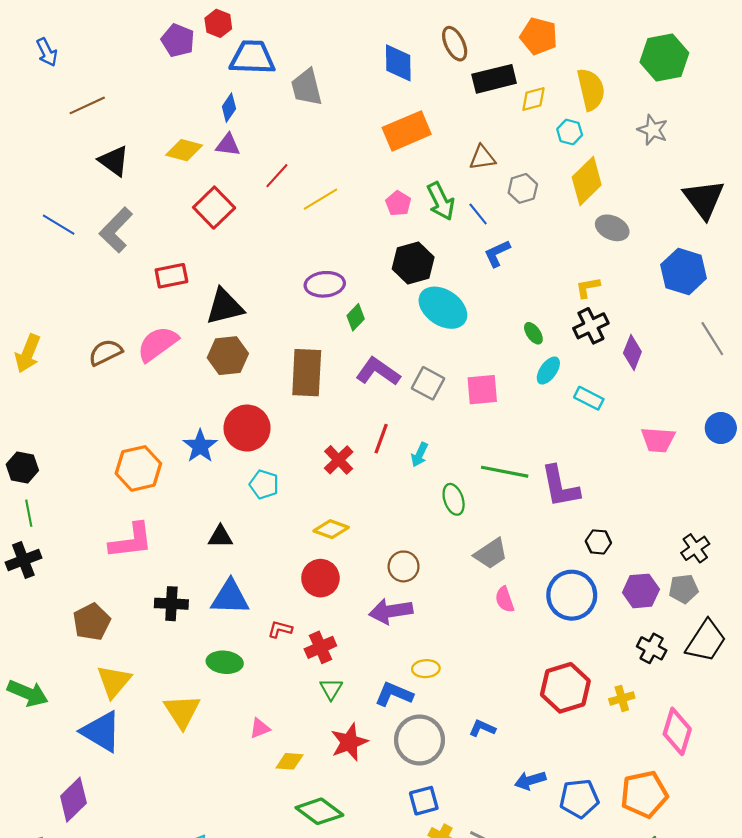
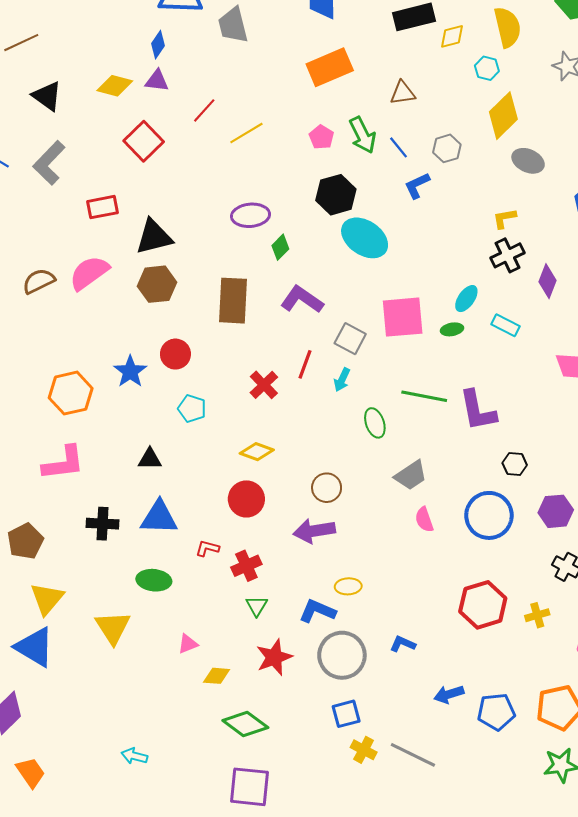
gray hexagon: (523, 188) -> (447, 148), moved
green ellipse: (533, 333) -> (452, 329), moved, turned -65
gray square: (428, 383) -> (350, 339), moved
pink square: (482, 390) -> (403, 317), size x1.4
red circle: (247, 428) -> (175, 354), size x0.7

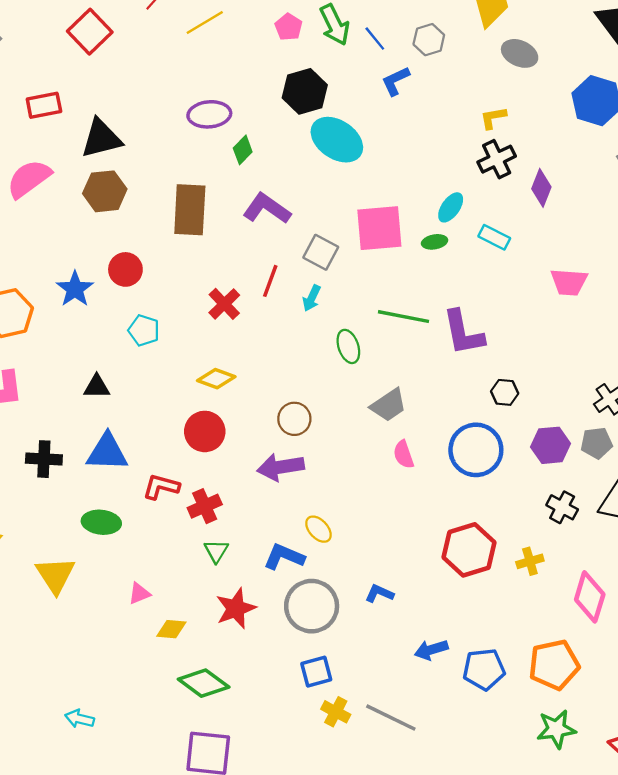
red L-shape: (207, 548) -> (161, 487), size x1.4
yellow ellipse: (348, 586) -> (318, 529), turned 50

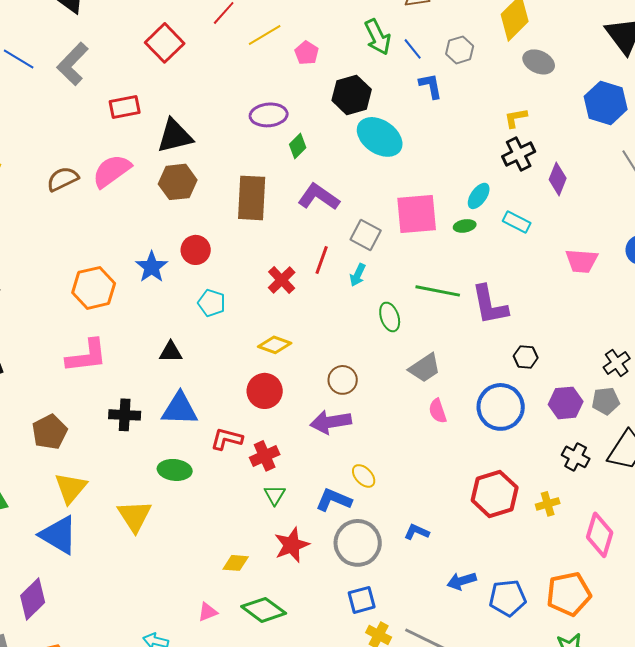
pink pentagon: (289, 27) -> (307, 53), moved
blue L-shape: (395, 81) -> (431, 86), turned 104
pink triangle: (139, 593) -> (208, 612), moved

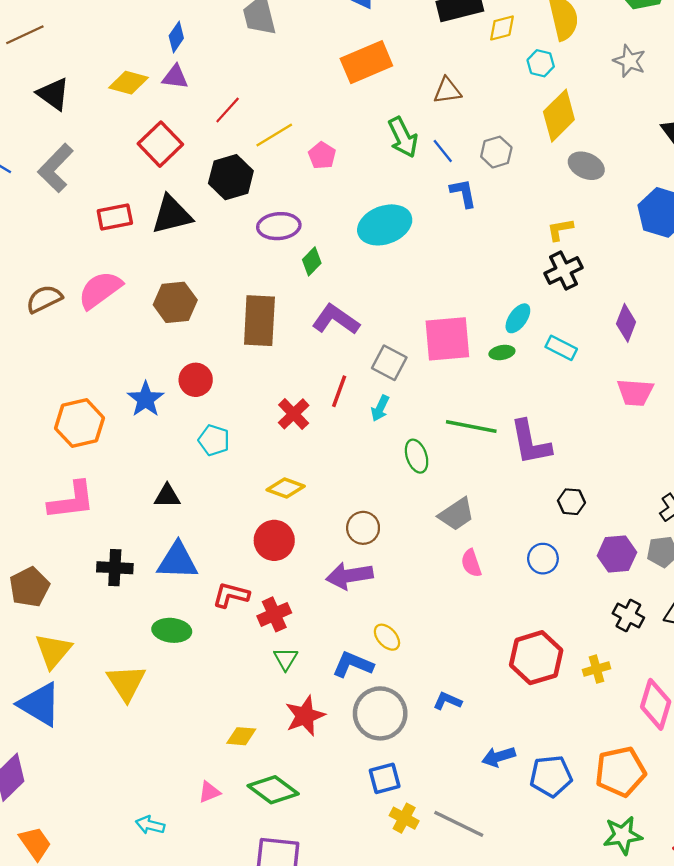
black hexagon: (352, 95) -> (231, 177), moved
black triangle: (175, 136) -> (172, 215), moved
cyan ellipse: (380, 137) -> (385, 225), moved, turned -54
purple diamond: (558, 179) -> (626, 323), moved
blue circle: (501, 407) -> (543, 559), size x0.6

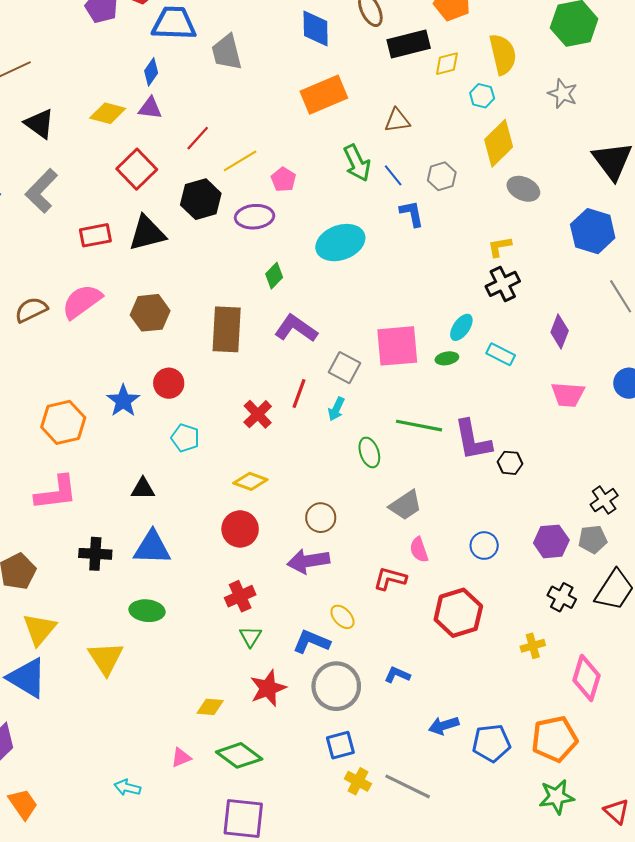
purple ellipse: (279, 226) -> (255, 217), moved
black hexagon: (571, 502) -> (510, 463), moved
red L-shape: (231, 595) -> (390, 579), moved
red hexagon: (536, 658) -> (458, 613), moved

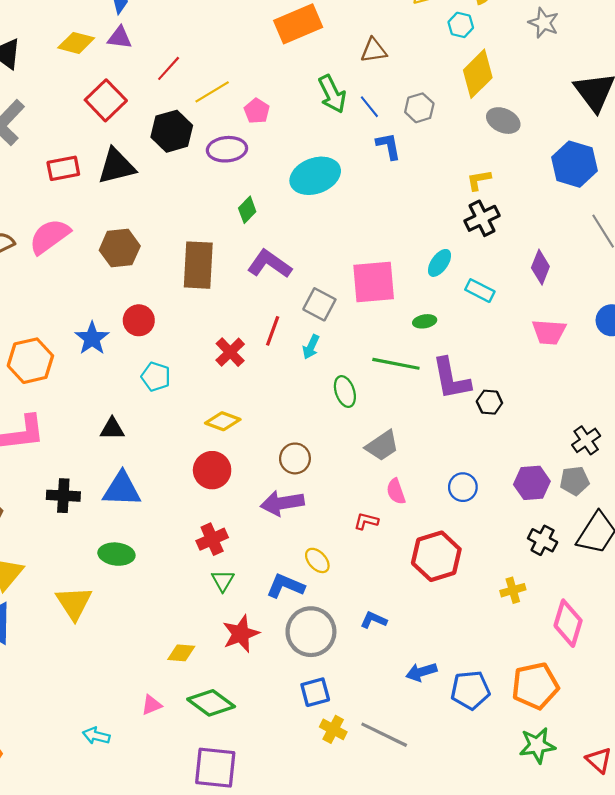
green ellipse: (447, 358) -> (425, 321), moved
red L-shape: (390, 579) -> (366, 521), size x0.7

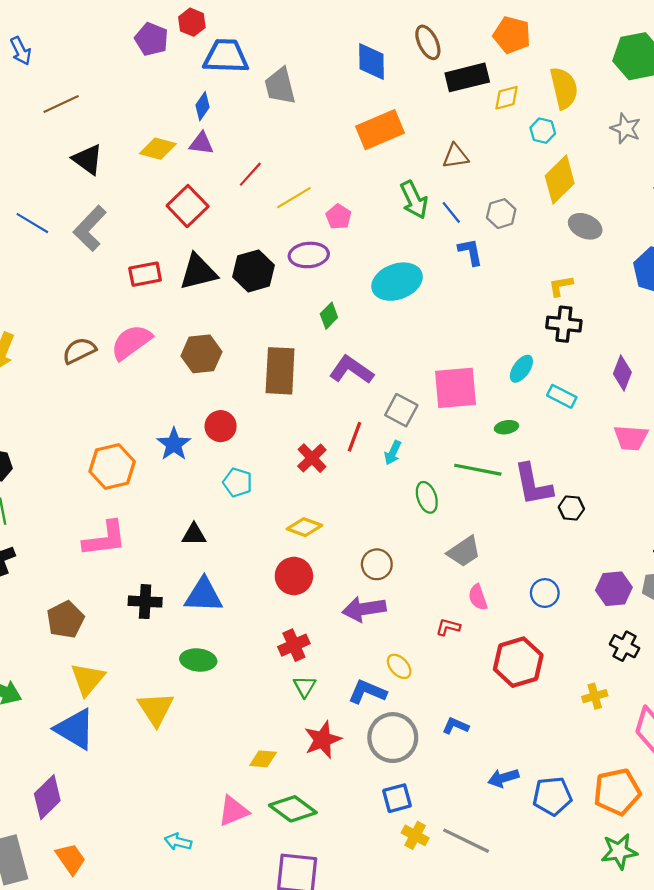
black hexagon: (172, 131) -> (254, 271), moved
black cross: (482, 218) -> (564, 324), turned 32
pink triangle: (152, 705) -> (233, 811), size x1.5

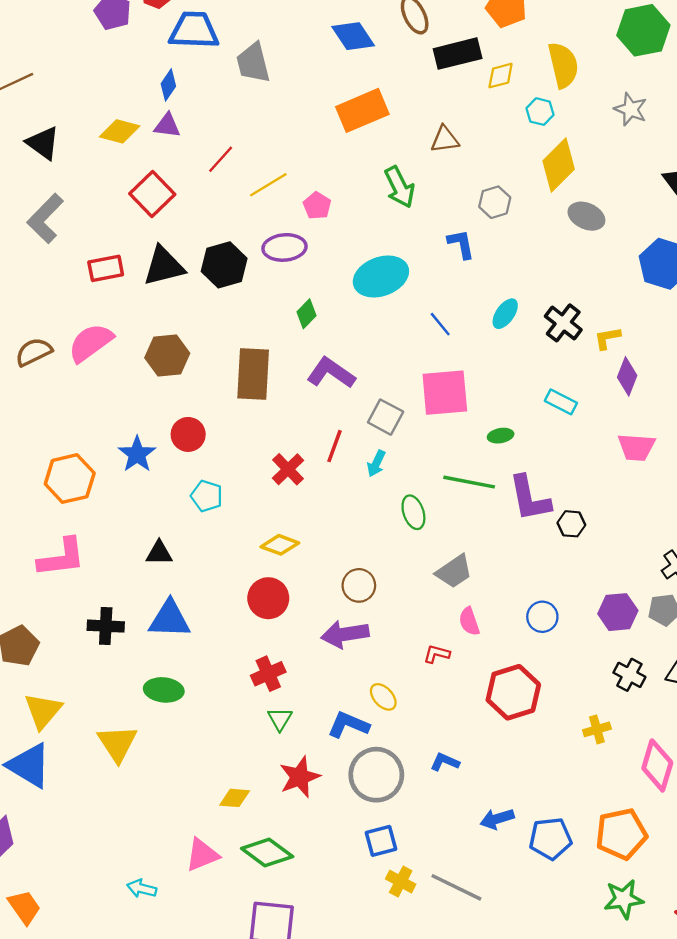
blue diamond: (372, 62) -> (353, 36), turned -33
blue line: (451, 212) -> (440, 324), moved
yellow L-shape: (561, 286) -> (607, 338), moved
black cross: (564, 324) -> (563, 323), turned 32
cyan ellipse: (521, 369) -> (505, 314), moved

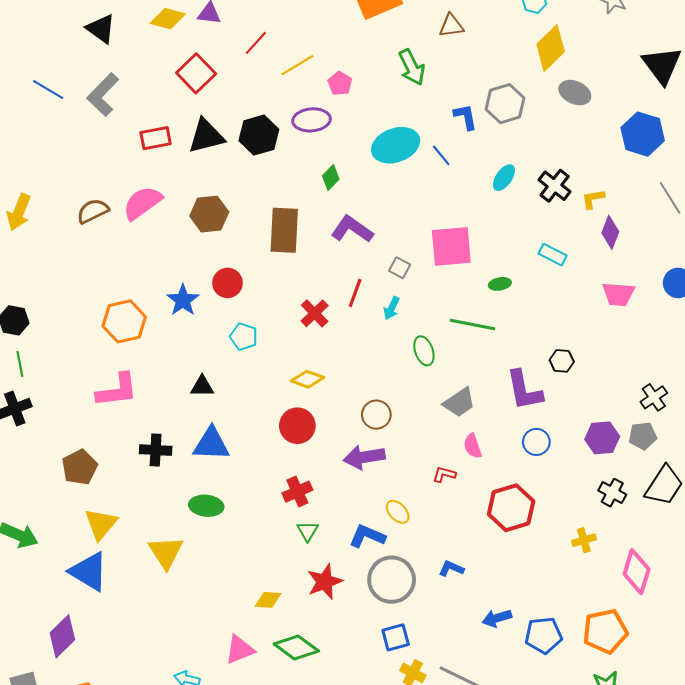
gray hexagon: (495, 202) -> (505, 104), moved, size x1.4
blue line: (440, 324) -> (441, 155), moved
gray square: (386, 417) -> (400, 268), size x0.7
purple L-shape: (530, 498) -> (524, 390), moved

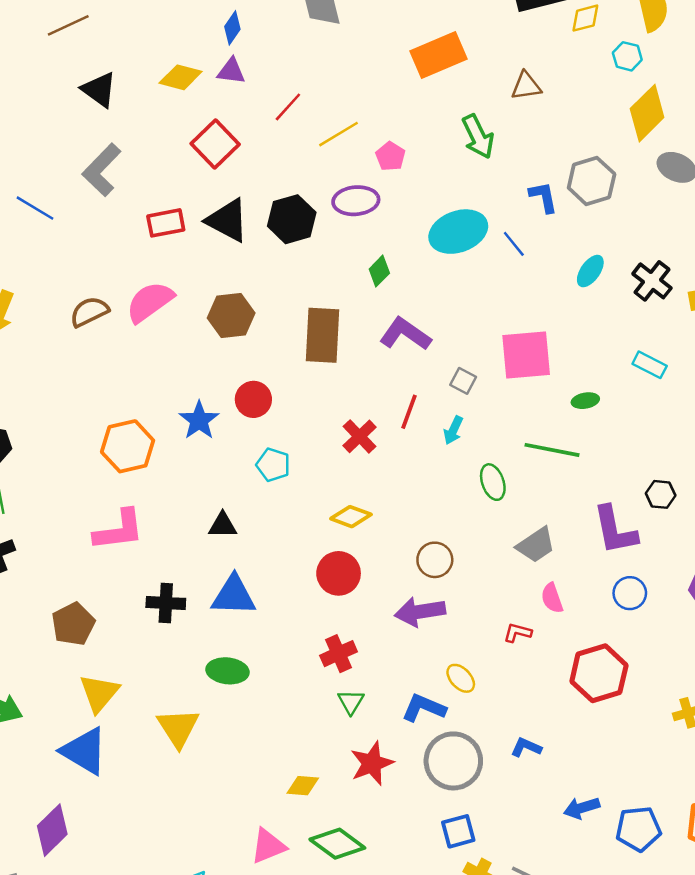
blue line: (48, 90) -> (35, 208), moved
black triangle: (206, 136) -> (227, 220), turned 42

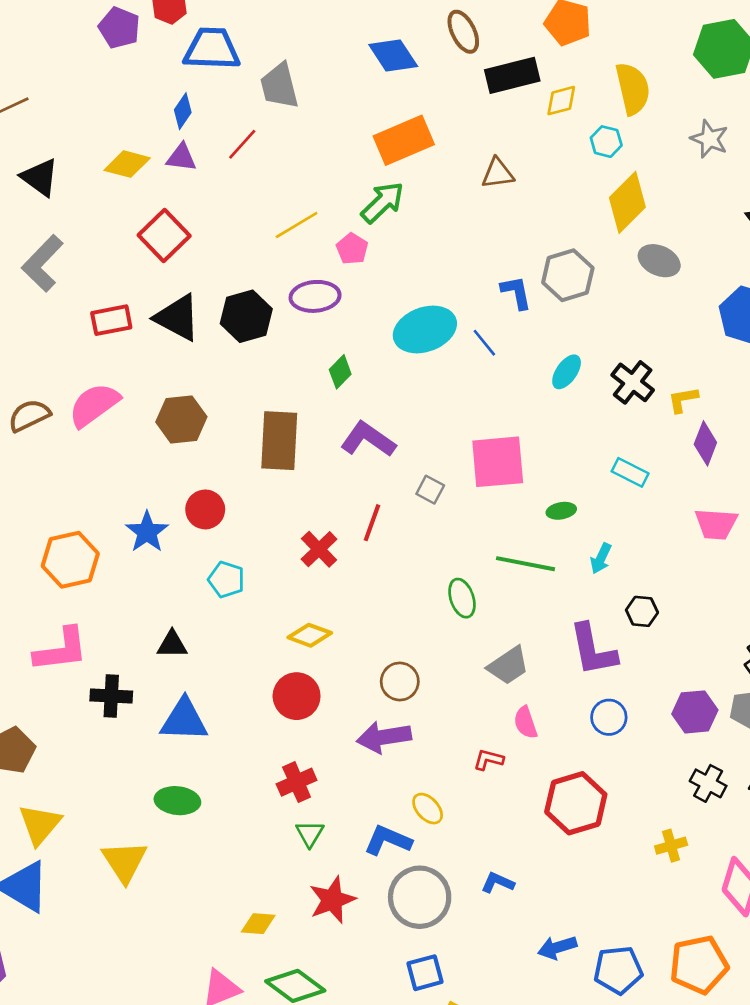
red line: (288, 107) -> (242, 144), moved
green arrow: (478, 137) -> (383, 202), moved, turned -108
cyan arrow: (453, 430) -> (601, 558), moved
black cross: (166, 603) -> (111, 696), moved

